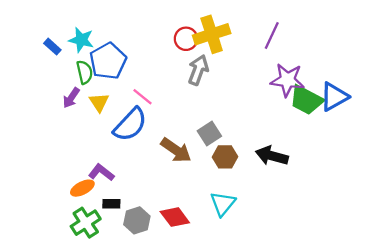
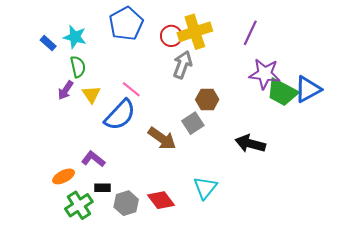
blue pentagon: (108, 61) -> (126, 24), moved
brown hexagon: (225, 157) -> (207, 100), moved
orange ellipse: (82, 188) -> (64, 176), moved

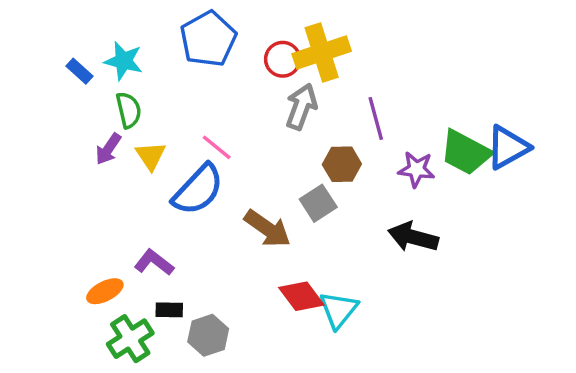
purple line: (250, 33) -> (376, 119), moved, turned -40
purple star: (265, 74) -> (416, 169), moved, size x0.7
red diamond: (161, 200) -> (301, 296), moved

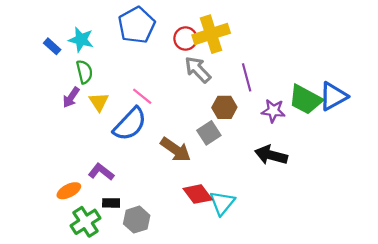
gray arrow: (301, 107) -> (198, 70), turned -64

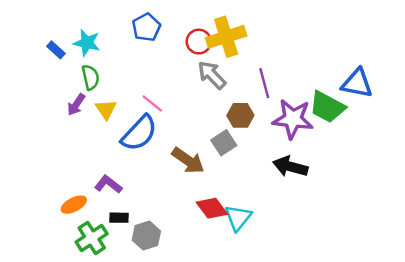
blue pentagon: (137, 25) -> (146, 27), size x0.7
blue triangle: (333, 96) -> (357, 83), moved, turned 40
purple star: (273, 111) -> (293, 119), size x1.6

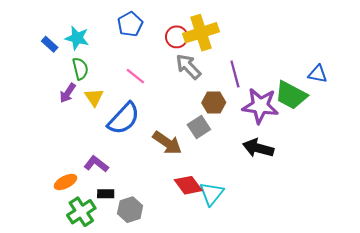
blue triangle: (357, 83) -> (318, 74), size x0.7
pink line: (152, 103) -> (135, 76), moved

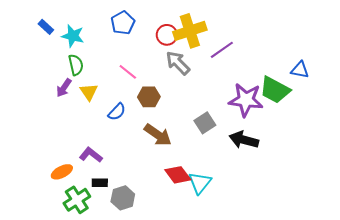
blue rectangle: (50, 44) -> (46, 27), moved
purple line: (235, 74) -> (222, 50), moved, turned 70
brown hexagon: (214, 103) -> (149, 97), moved
blue semicircle: (124, 118) -> (117, 112), size x0.6
gray square: (199, 127) -> (205, 123), moved

